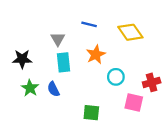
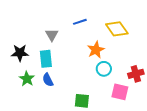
blue line: (89, 24) -> (80, 22), turned -32
orange star: (96, 55) -> (96, 50), moved
cyan rectangle: (63, 62) -> (46, 59), moved

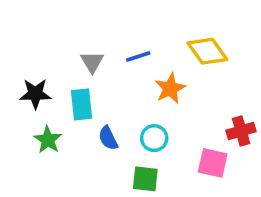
blue line: (80, 22) -> (138, 57), moved
cyan circle: (104, 69) -> (154, 138), moved
blue semicircle: (48, 80) -> (108, 138), moved

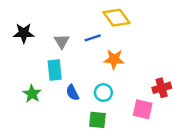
yellow diamond: (207, 51) -> (116, 18), moved
orange star: (170, 88) -> (114, 59), turned 30
black star: (35, 94) -> (24, 33), moved

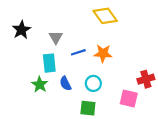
black star: (24, 33) -> (21, 30), turned -30
blue line: (93, 38) -> (78, 52), moved
green star: (32, 94) -> (40, 85), moved

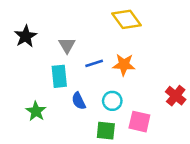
red cross: (146, 79) -> (176, 96), turned -35
green star: (40, 85) -> (36, 111), moved
pink square: (129, 98) -> (139, 122), moved

